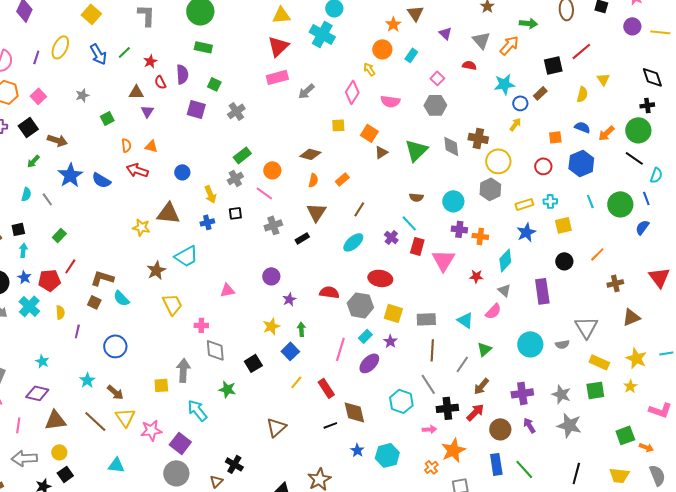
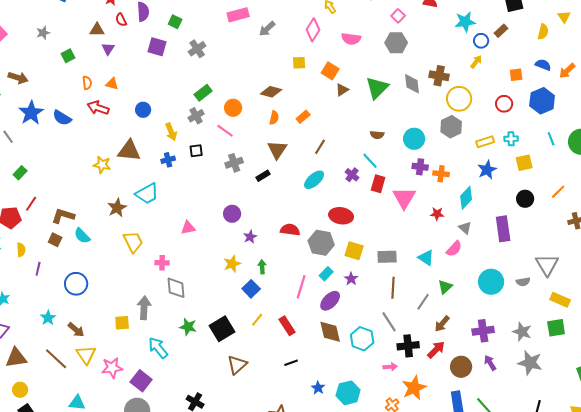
black square: (253, 363) -> (222, 329), moved, size x1.4
brown diamond: (354, 412) -> (330, 332), moved

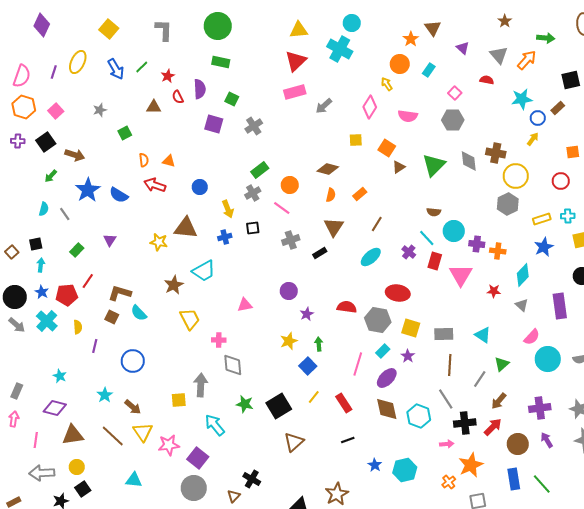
purple triangle: (108, 49) -> (110, 240), moved
cyan circle: (414, 139) -> (454, 231), moved
pink semicircle: (454, 249) -> (532, 337), moved

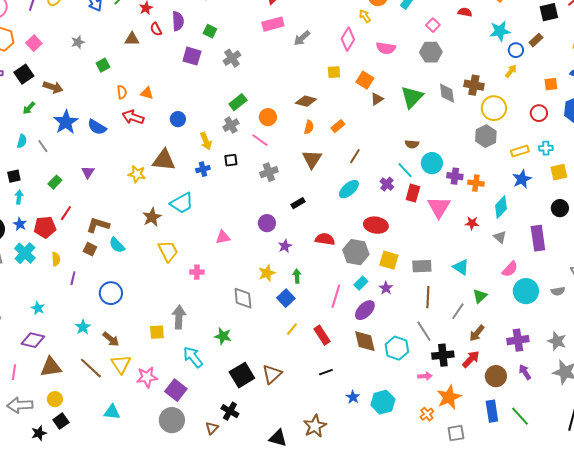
black rectangle: (320, 253) -> (298, 203), moved
gray diamond: (233, 365) -> (243, 298), moved
black square: (279, 406) -> (242, 375), moved

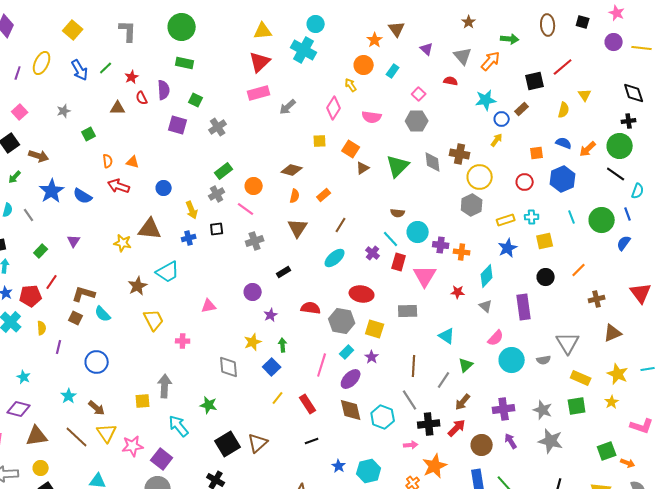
gray rectangle: (422, 266) -> (408, 311), moved

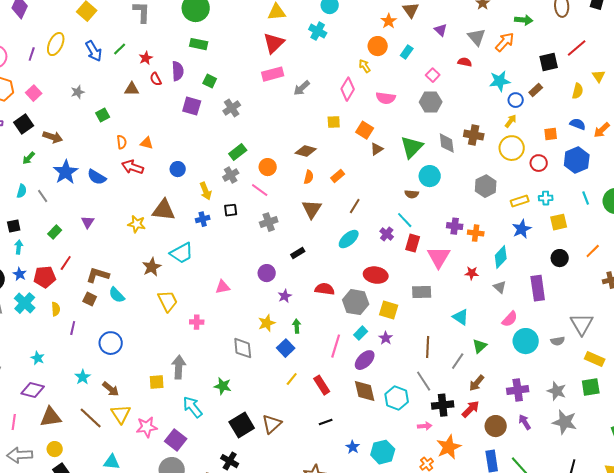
cyan cross: (304, 50) -> (318, 31), size x0.7
yellow circle: (480, 177) -> (512, 148), moved
cyan circle: (418, 232) -> (430, 176), moved

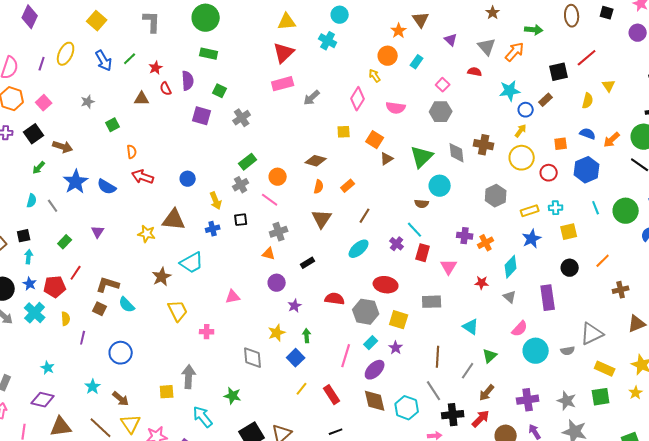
orange triangle: (147, 143) -> (269, 254), moved
orange cross: (476, 233) -> (486, 243), turned -35
pink triangle: (439, 257) -> (449, 267), size x0.7
gray triangle: (582, 324) -> (592, 334), turned 35

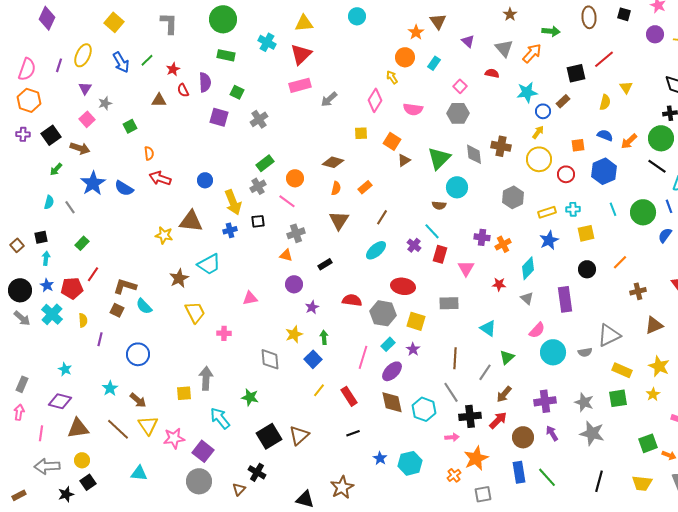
cyan cross: (328, 41) -> (267, 42), moved
pink square: (44, 103) -> (87, 119), moved
yellow arrow: (216, 201) -> (233, 202), size x1.4
purple triangle: (98, 232) -> (85, 88), moved

